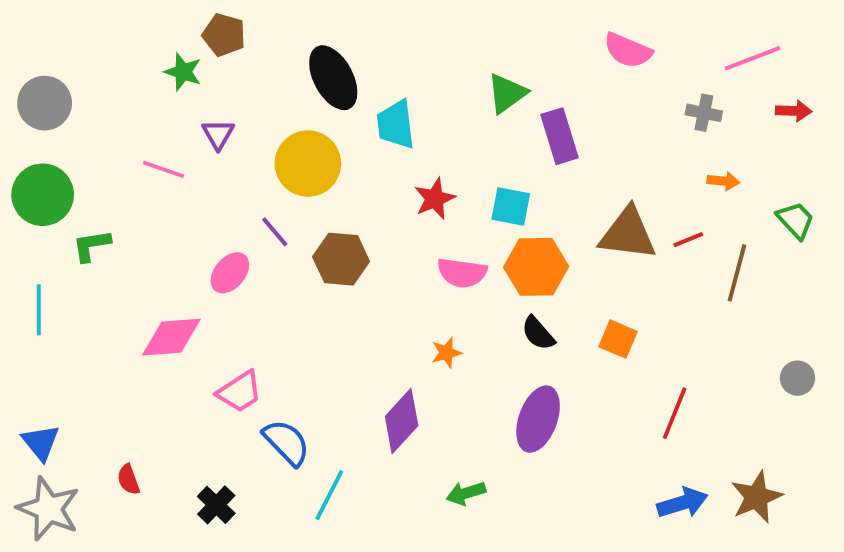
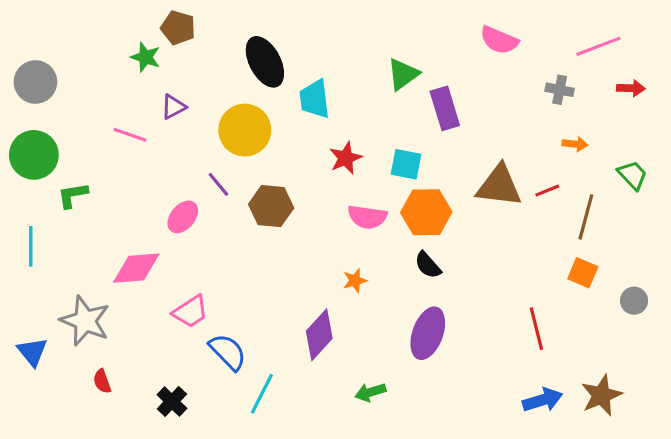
purple triangle: (218, 134) -> (173, 107), turned 32
orange square: (618, 339) -> (583, 273), moved
red line: (675, 413) -> (536, 329), turned -36
gray star: (48, 509) -> (85, 321), moved

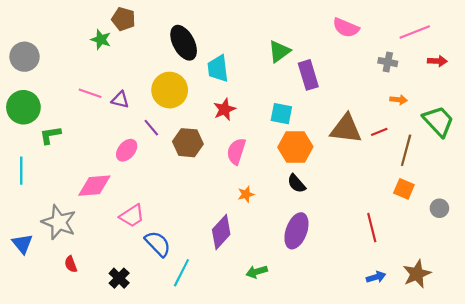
purple triangle: (173, 107) -> (120, 100), moved, turned 42
red star: (346, 158) -> (224, 109), moved
green trapezoid: (632, 175) -> (438, 121), size x1.5
pink semicircle: (367, 217) -> (236, 151), moved, turned 100
blue arrow: (543, 400) -> (376, 277), size x0.7

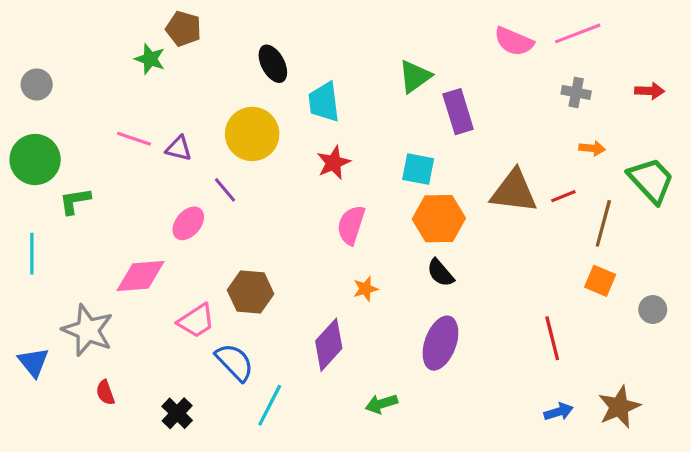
pink line: (415, 32) -> (578, 33), moved
black ellipse: (184, 43) -> (273, 64), size x0.7
gray circle: (25, 57) -> (37, 84), size x0.7
brown hexagon: (188, 143) -> (251, 292), moved

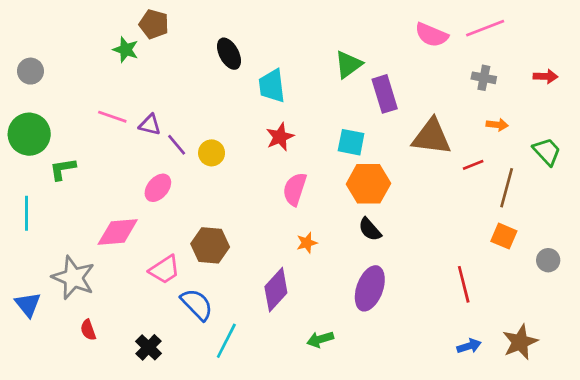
yellow circle: (252, 134) -> (212, 153), moved, size x0.6
green trapezoid: (651, 180) -> (547, 152), size x0.7
purple line: (225, 190) -> (177, 145), moved
brown triangle: (514, 191) -> (431, 137), moved

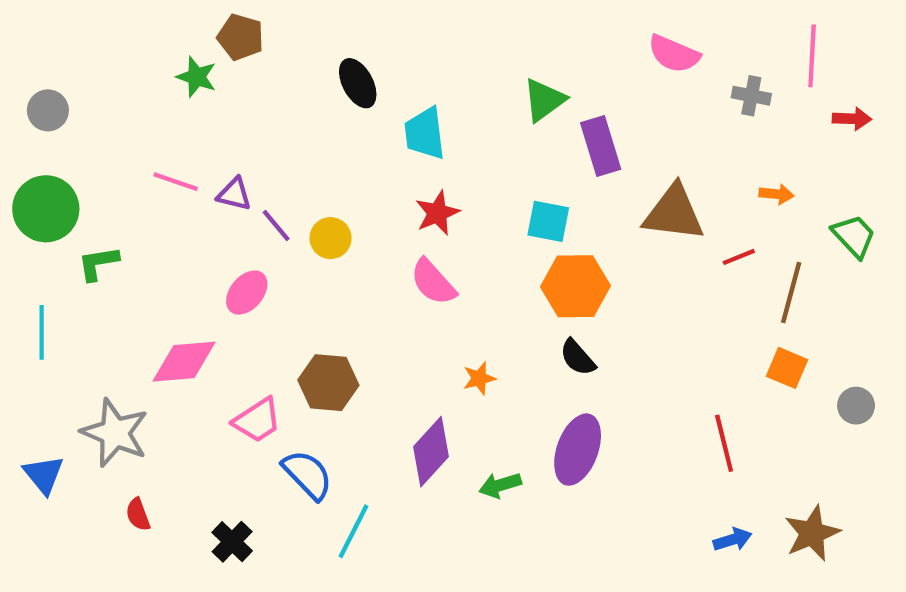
pink line: (485, 28) -> (812, 56), moved, turned -66
gray cross: (484, 78) -> (751, 96), moved
pink semicircle: (295, 189) -> (433, 282), moved, turned -60
green arrow: (320, 339) -> (500, 485), moved

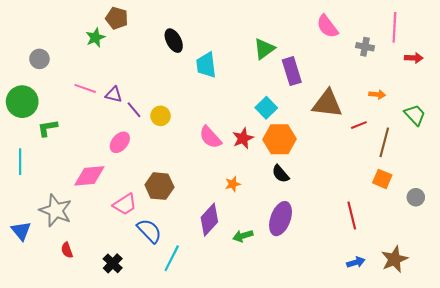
pink semicircle: (674, 54) -> (327, 26), turned 30
green star: (197, 77) -> (95, 38), turned 30
gray circle: (48, 110) -> (39, 59), moved
red star: (437, 213) -> (243, 138), moved
cyan square: (548, 221) -> (266, 108), turned 35

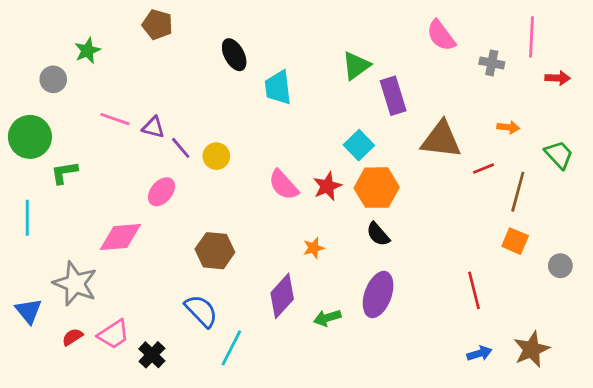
green star: (95, 38) -> (87, 51), moved
pink trapezoid: (125, 204) -> (114, 334), moved
red semicircle: (67, 250) -> (72, 337), moved, turned 77

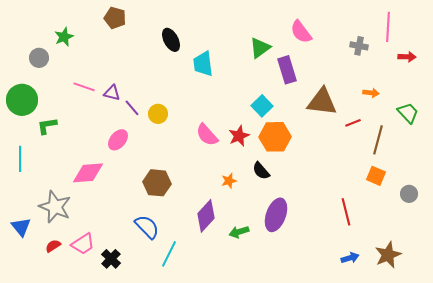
pink semicircle: (441, 35) -> (301, 32), moved
black semicircle: (378, 234) -> (261, 171), moved

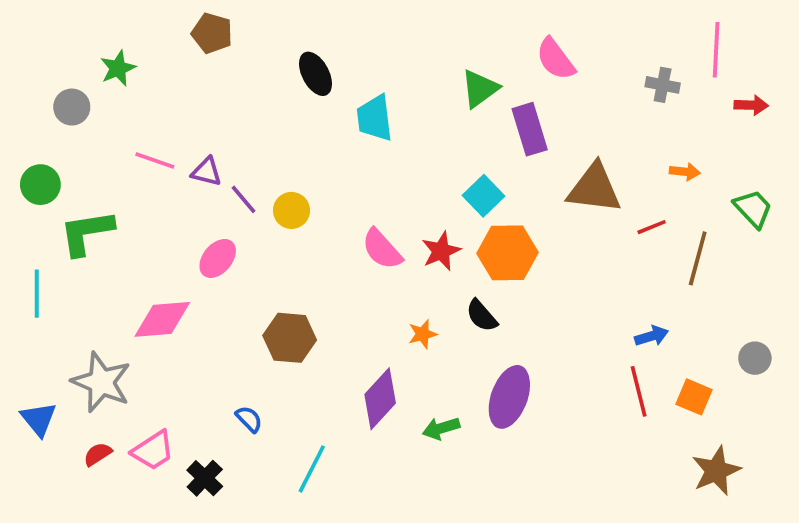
green circle: (22, 100) -> (40, 185), size x0.7
green L-shape: (47, 126) -> (87, 233), size x1.5
orange square: (376, 176) -> (694, 397), moved
blue semicircle: (147, 227) -> (249, 419), moved, size x0.6
blue arrow: (350, 258) -> (652, 336), moved

